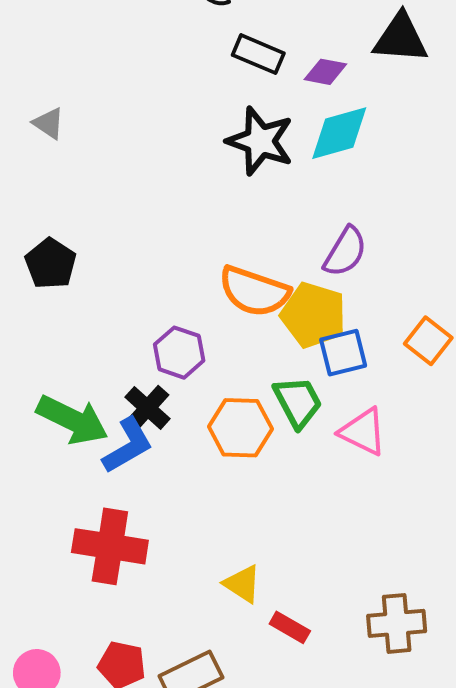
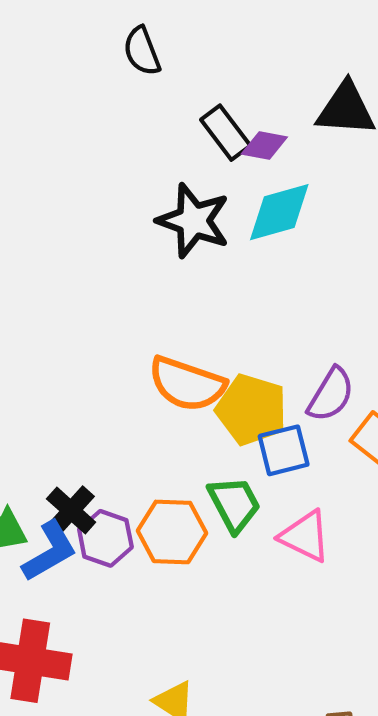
black rectangle: (258, 54) -> (226, 133), moved, turned 30
purple semicircle: (345, 252) -> (331, 395), moved
purple hexagon: (179, 353) -> (105, 538), moved

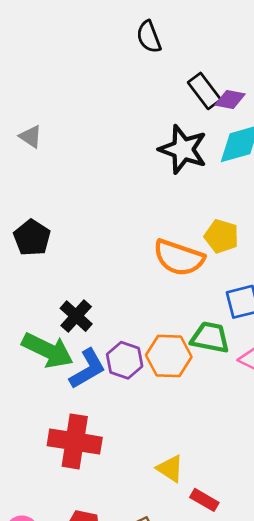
yellow pentagon: (251, 410) -> (221, 236), moved, size x0.7
green trapezoid: (234, 504) -> (210, 337), turned -51
black cross: (71, 510) -> (76, 316), moved

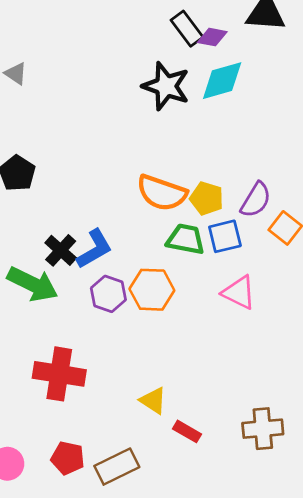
yellow pentagon: (221, 236) -> (207, 198), moved
green trapezoid: (210, 337) -> (186, 239), moved
blue L-shape: (88, 369) -> (94, 249), moved

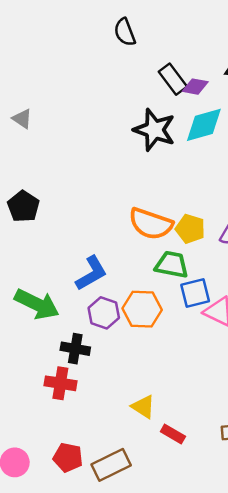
blue square: (225, 236) -> (195, 293), moved
black cross: (61, 250) -> (75, 349), moved, turned -32
red cross: (59, 374) -> (60, 383), size x0.7

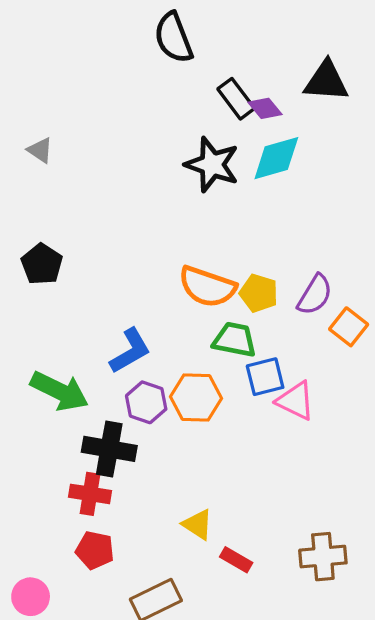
black semicircle: (125, 32) -> (174, 38), size x1.4
purple diamond: (195, 87) -> (265, 108), turned 40
black cross: (75, 349) -> (109, 449), size x1.4
red pentagon: (68, 457) -> (95, 550), moved

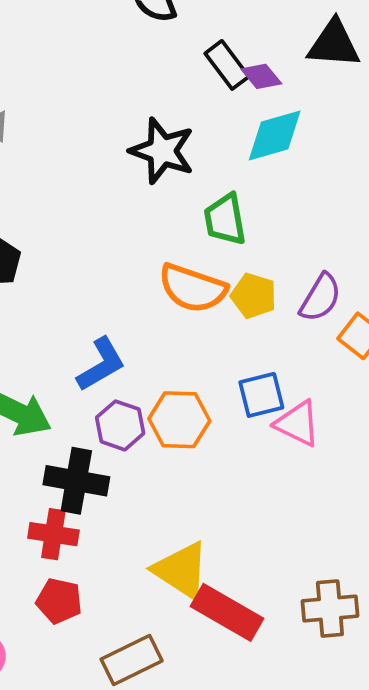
black star: (212, 165) -> (162, 151), moved
green trapezoid: (235, 340) -> (225, 219), moved, turned -111
yellow triangle: (198, 524) -> (181, 570), size x1.6
red rectangle: (236, 560) -> (227, 612), size x1.8

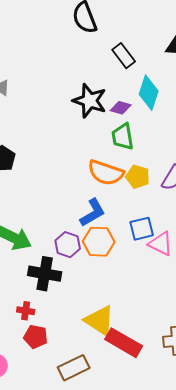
purple diamond: (261, 76) -> (121, 108), moved, turned -35
cyan diamond: (275, 136) -> (149, 93), turned -56
blue L-shape: (101, 364) -> (93, 213), moved
red cross: (53, 534) -> (26, 311), moved, size x0.7

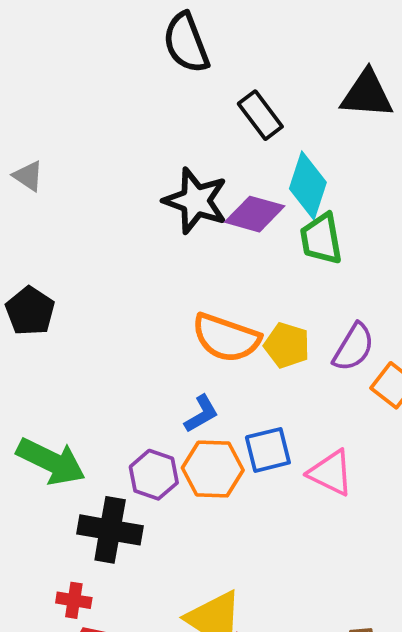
purple diamond: (121, 108) -> (255, 214), size x1.4
green trapezoid: (123, 137) -> (321, 239), moved
blue L-shape: (93, 213) -> (201, 414), size x0.7
blue square: (142, 229) -> (268, 450), moved

